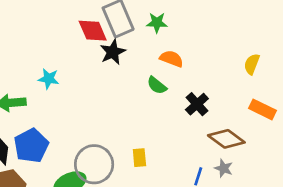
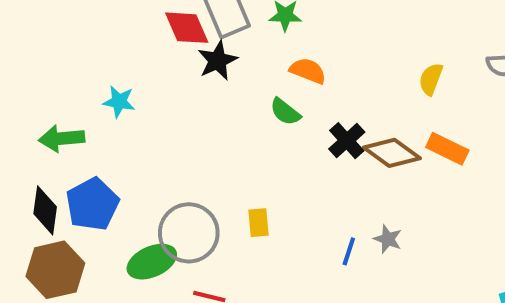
brown diamond: (226, 139) -> (392, 153), moved

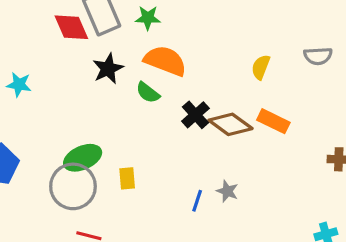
black star: (217, 61) -> (108, 69), moved
orange semicircle: (308, 71) -> (165, 61), size x1.5
green ellipse: (152, 262) -> (83, 158), moved

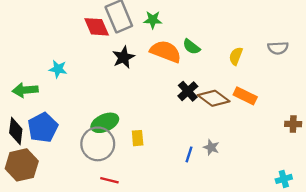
green semicircle: (148, 93) -> (191, 47), moved

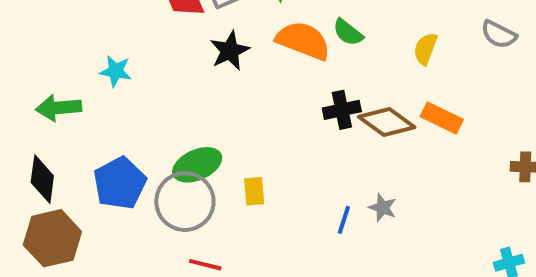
gray semicircle: (278, 48) -> (499, 34), turned 30
black cross: (188, 91) -> (342, 110), turned 30
blue pentagon: (43, 128) -> (120, 183), moved

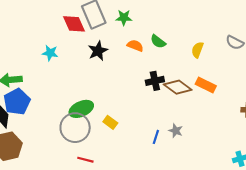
orange semicircle: (303, 41) -> (135, 46), size x0.6
cyan star: (116, 71) -> (50, 53), moved
blue pentagon: (120, 183) -> (17, 102), moved
yellow rectangle: (254, 191) -> (110, 122), turned -48

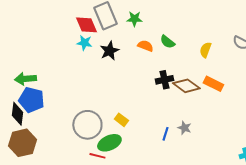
cyan star: (50, 53) -> (84, 43), moved
blue pentagon: (17, 102) -> (31, 100), turned -30
green ellipse: (81, 109) -> (109, 143), moved

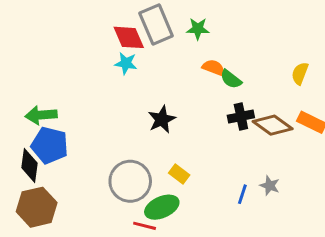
green semicircle: (167, 42) -> (231, 79), moved
black star: (109, 51) -> (162, 119), moved

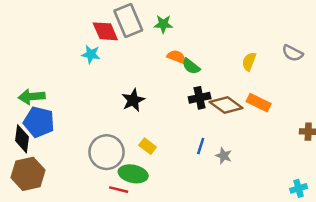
cyan star: (126, 63) -> (91, 54), moved
blue line: (242, 194) -> (201, 146), moved
green ellipse: (162, 207) -> (133, 174), turned 36

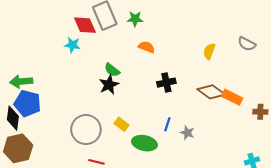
green semicircle: (191, 66) -> (112, 70), moved
orange rectangle: (259, 103) -> (232, 97), moved
brown diamond: (226, 105) -> (211, 92), moved
green ellipse: (133, 174) -> (144, 143), moved

